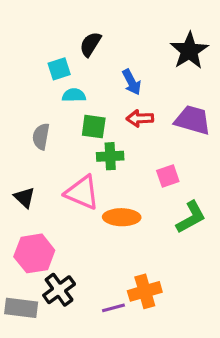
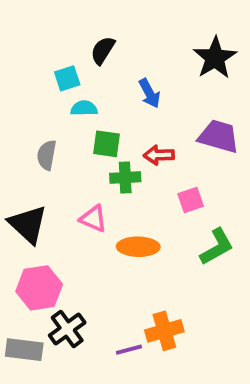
red arrow: (140, 118) -> (159, 155), moved
pink triangle: (82, 193) -> (93, 219), size x0.7
black triangle: (24, 197) -> (28, 224), size x1.6

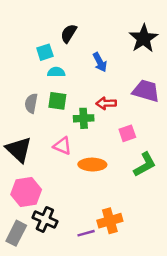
green square: (106, 144) -> (57, 101), moved
black cross: (67, 329) -> (45, 219), turned -30
gray rectangle: (24, 350) -> (16, 233), turned -70

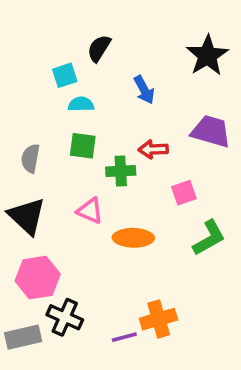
gray semicircle: (31, 103) -> (30, 158), moved
gray rectangle: (16, 233) -> (23, 337), turned 50

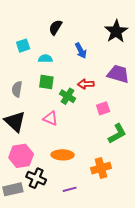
cyan square: (65, 75) -> (23, 46), moved
green cross: (121, 171) -> (68, 96), turned 35
orange ellipse: (133, 238) -> (63, 155), moved
orange cross: (159, 319) -> (101, 168), moved

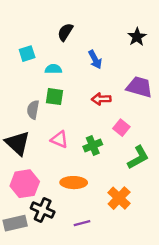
black star: (116, 31) -> (137, 37), size x0.7
gray semicircle: (17, 89) -> (33, 110), moved
green cross: (68, 96) -> (93, 146), moved, turned 35
pink square: (103, 108) -> (121, 128), turned -32
orange cross: (101, 168) -> (119, 198), turned -30

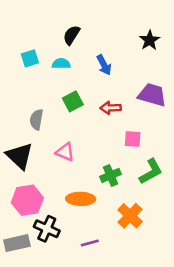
cyan semicircle: (53, 69) -> (61, 64), moved
green square: (55, 97) -> (73, 101), moved, turned -36
pink square: (121, 128) -> (133, 139), turned -35
green cross: (93, 146) -> (111, 175), moved

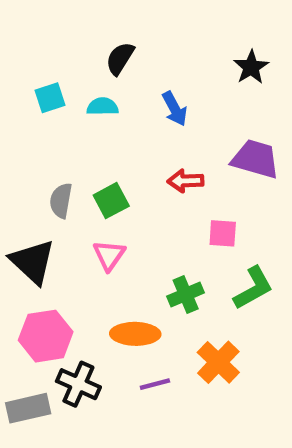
green square: (73, 101) -> (111, 201), moved
pink triangle: (65, 152) -> (109, 255), turned 42
purple line: (90, 243) -> (155, 384), moved

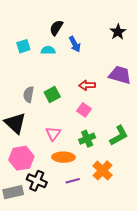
blue arrow: (175, 109) -> (75, 44), moved
pink square: (223, 233) -> (84, 110), moved, turned 32
pink triangle: (109, 255) -> (53, 133), moved

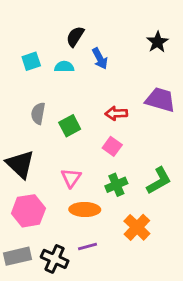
gray semicircle: (29, 94) -> (38, 113), moved
black cross: (37, 181) -> (55, 259), moved
purple line: (73, 181) -> (88, 247), moved

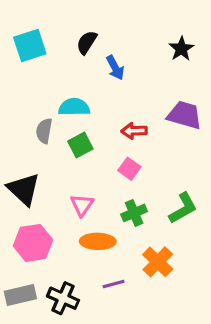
cyan square: (31, 61) -> (30, 46), moved, size x1.5
cyan semicircle: (64, 67) -> (74, 107), moved, size x1.4
purple line: (88, 247) -> (114, 284), moved

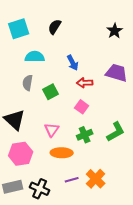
blue arrow: (115, 68) -> (73, 63), moved
cyan semicircle: (74, 107) -> (35, 57), moved
orange cross: (158, 262) -> (96, 179), moved

